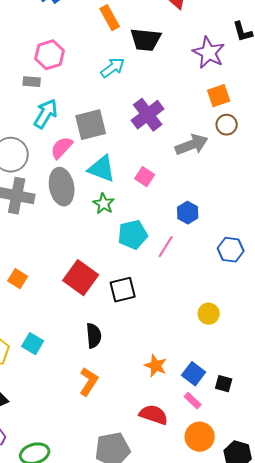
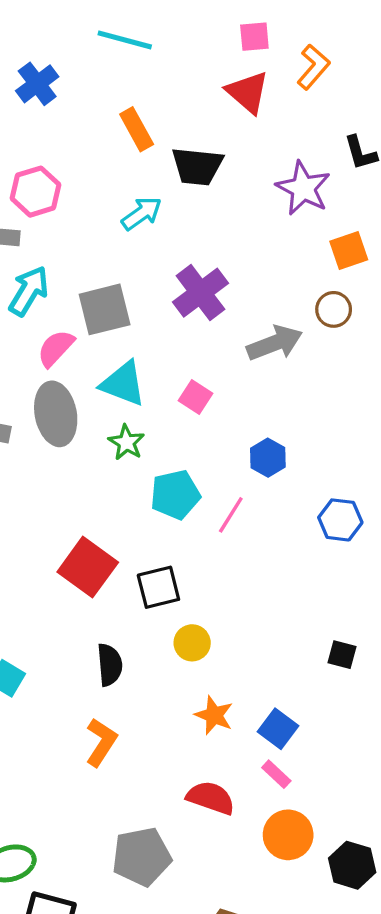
orange square: (219, 96) -> (349, 250), moved
yellow circle: (209, 314) -> (192, 643), moved
black square: (224, 384) -> (342, 655), moved

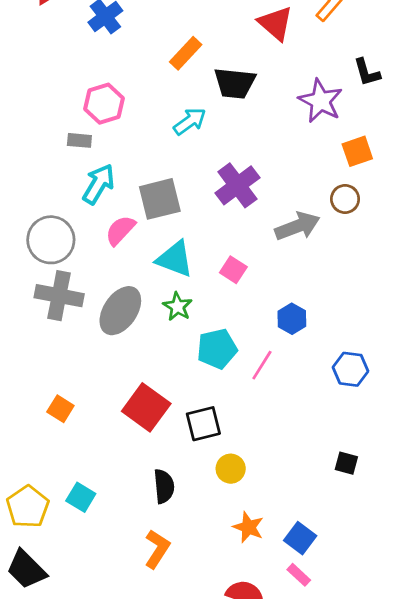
orange rectangle: (137, 129) -> (186, 53), turned 72
gray ellipse: (56, 414) -> (120, 311), moved, turned 45
black square: (342, 655) -> (346, 463), moved

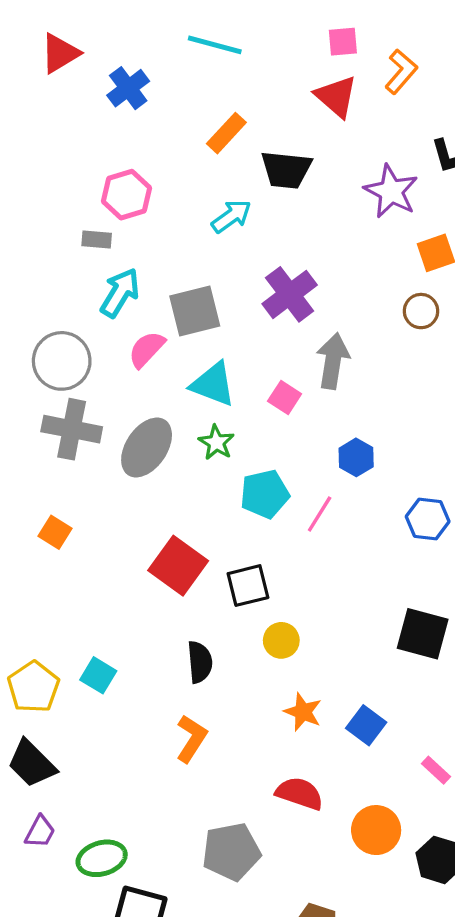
gray arrow: (297, 226) -> (333, 361), moved, turned -60
orange square: (60, 409) -> (55, 532), moved
black square: (346, 463) -> (423, 634), size x1.8
pink rectangle: (299, 575) -> (436, 770), moved

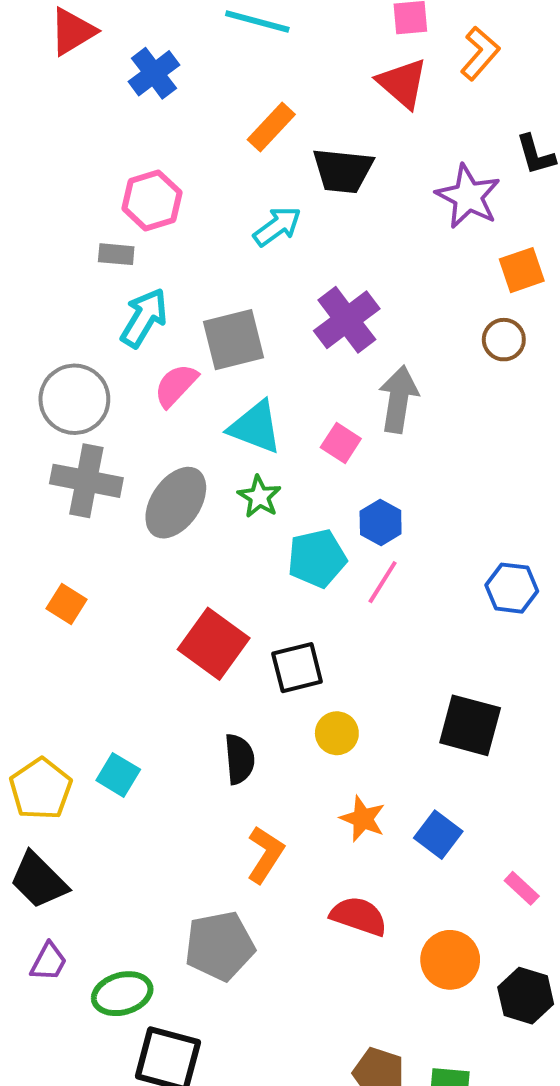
blue hexagon: (356, 457) -> (381, 523), moved
black square: (423, 634) -> (470, 725), moved
orange L-shape: (191, 739) -> (265, 854), moved
gray pentagon: (231, 852) -> (220, 946), moved

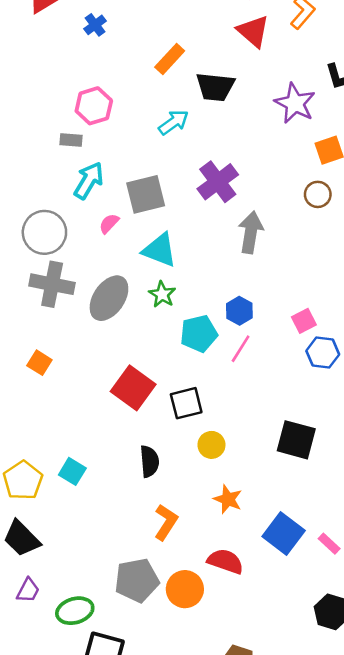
blue cross: (154, 73) -> (95, 25), size x0.7
pink semicircle: (176, 385) -> (109, 224), size x0.7
pink square: (341, 443) -> (304, 321), moved, turned 30
blue square: (438, 835) -> (284, 533), moved, size x1.4
orange circle: (450, 960) -> (185, 589), moved

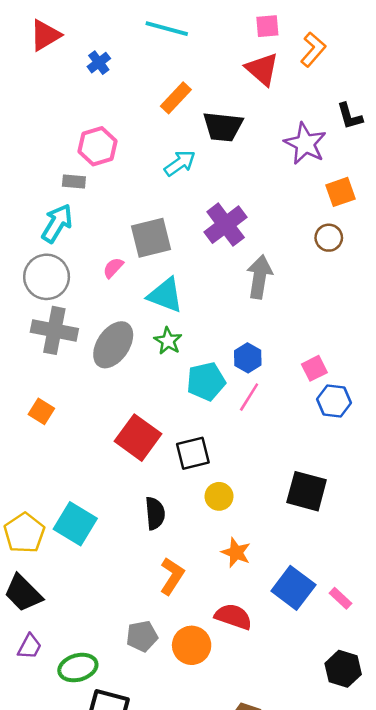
cyan arrow: (89, 180) -> (57, 223), moved
cyan square: (72, 471) -> (75, 524), size x1.5
gray pentagon: (137, 580) -> (142, 636), size x0.7

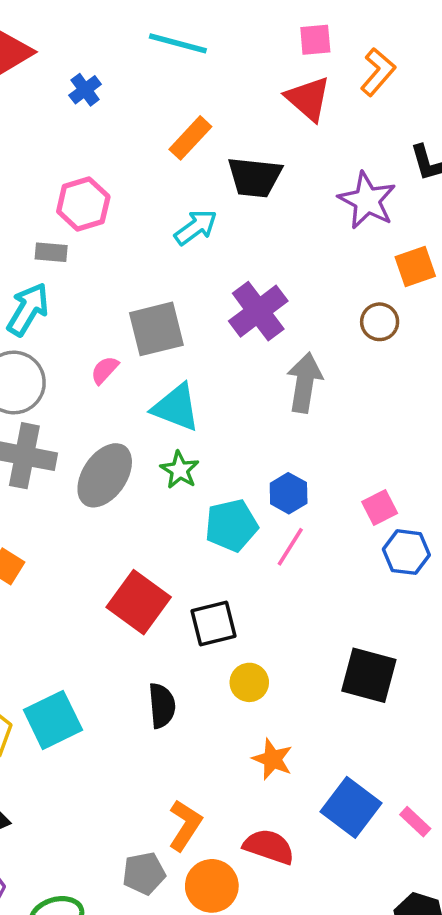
brown circle: (329, 238) -> (380, 322), moved
cyan square: (75, 524) -> (53, 720), turned 33
orange L-shape: (172, 576) -> (185, 825), moved

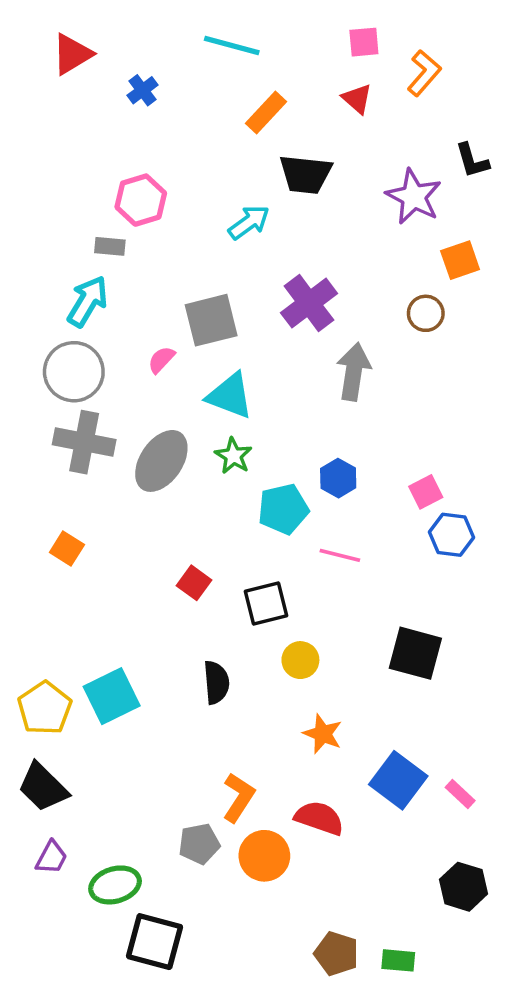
red triangle: (308, 99) -> (357, 99), size x0.7
orange rectangle: (190, 138) -> (266, 112), moved
pink line: (290, 547) -> (340, 555), moved, turned 72
red square: (139, 602) -> (194, 583), size x0.6

